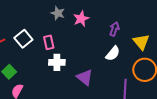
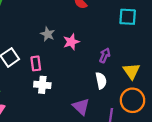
white semicircle: (113, 53) -> (101, 81), turned -56
purple triangle: (85, 77) -> (81, 107), moved

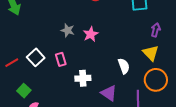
purple arrow: (105, 55) -> (156, 30), moved
white cross: (42, 85) -> (83, 78), moved

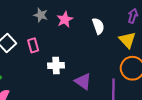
white semicircle: (124, 66) -> (98, 26), moved

